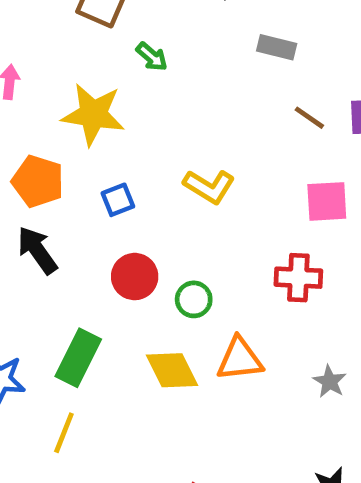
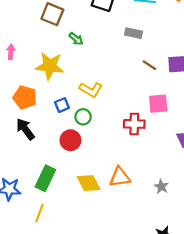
yellow L-shape: (209, 186) -> (91, 90), moved
red cross: (298, 278) -> (134, 124), moved
green circle: (194, 299) -> (83, 117), moved

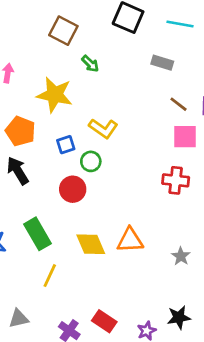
pink square: (158, 104) -> (185, 137), moved
red cross: (134, 124) -> (176, 180), moved
green rectangle: (45, 178) -> (37, 234), turned -60
yellow line: (40, 213) -> (50, 276), moved

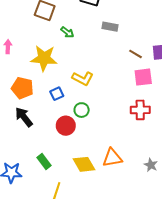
gray rectangle: (162, 63) -> (110, 27), moved
green circle: (91, 161) -> (82, 110), moved
green rectangle: (37, 234) -> (44, 161), size x0.7

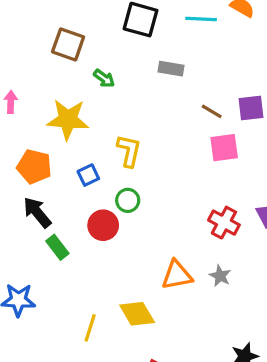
yellow L-shape: (83, 78) -> (129, 151), turned -105
red cross: (140, 110) -> (224, 223), moved, turned 30
green rectangle: (44, 161) -> (57, 247), moved
yellow diamond: (84, 164) -> (137, 314), moved
gray star: (151, 165) -> (220, 276), moved

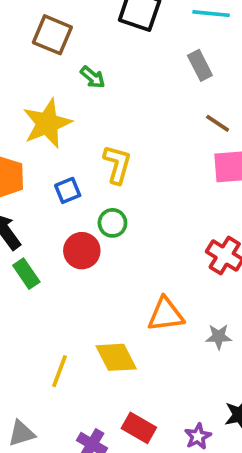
gray rectangle: (171, 69) -> (200, 65), moved, turned 50
yellow star: (68, 119) -> (47, 123), turned -30
gray star: (220, 276) -> (219, 337), moved, turned -30

